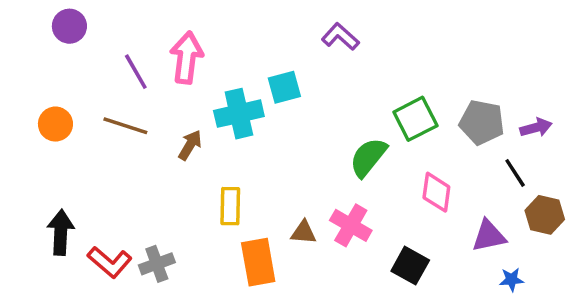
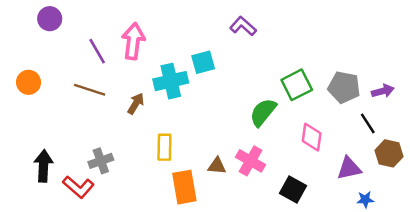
orange circle: (55, 124) -> (29, 82), moved
gray cross: (157, 264) -> (101, 161), moved

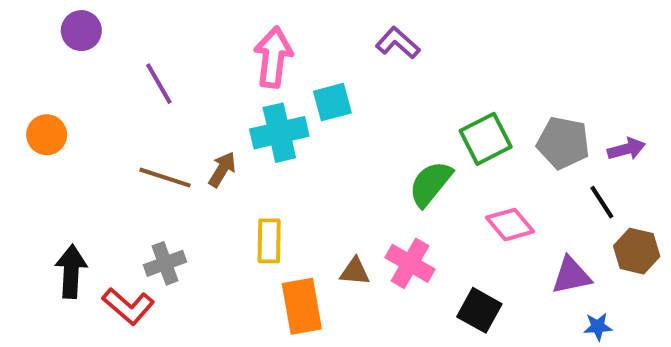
pink arrow: (133, 41) -> (273, 57), moved
brown line: (90, 90) -> (165, 178), moved
pink diamond: (312, 137) -> (510, 225), turned -48

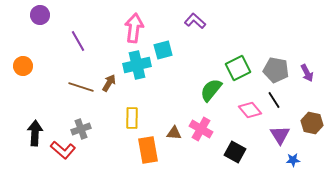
purple arrow: (626, 149) -> (307, 73), turned 78
black line: (602, 202) -> (274, 100), moved
purple triangle: (571, 276) -> (280, 135), turned -50

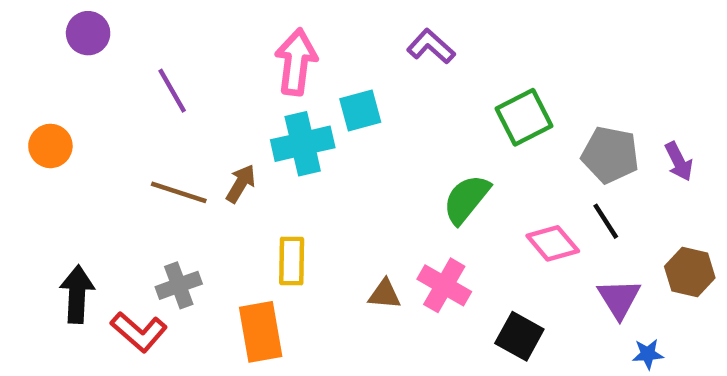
green square: (238, 68) -> (524, 117), moved
orange rectangle: (148, 150) -> (261, 332), moved

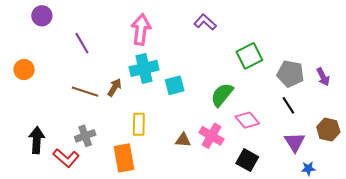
cyan square: (360, 111) -> (175, 85), moved
pink diamond: (553, 243) -> (247, 120), moved

